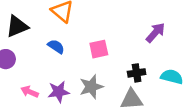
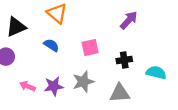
purple arrow: (155, 33) -> (129, 20), moved
black cross: (137, 73) -> (124, 60), moved

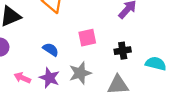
blue semicircle: (51, 45) -> (51, 49), moved
purple star: (54, 86) -> (49, 78), turned 30

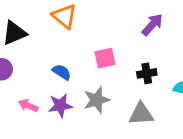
purple star: (49, 78) -> (60, 106), turned -30

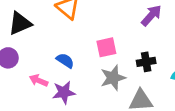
gray star: (97, 100) -> (113, 78), moved
pink arrow: (28, 106) -> (39, 80), moved

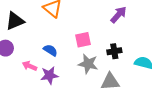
gray star: (113, 78) -> (88, 64), turned 30

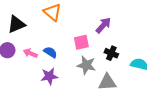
purple arrow: (119, 15) -> (103, 25), moved
black cross: (114, 51) -> (111, 53), turned 32
pink arrow: (30, 66) -> (30, 53), moved

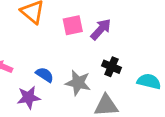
pink square: (81, 42) -> (73, 25), moved
blue semicircle: (50, 52) -> (45, 75), moved

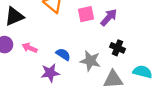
cyan semicircle: (149, 81) -> (142, 72), moved

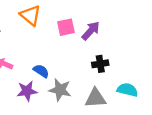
black cross: (117, 48) -> (100, 64), turned -32
gray star: (90, 61) -> (60, 90), moved

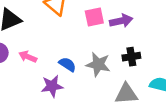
purple arrow: (91, 31) -> (121, 21), turned 36
gray star: (60, 90) -> (98, 64), moved

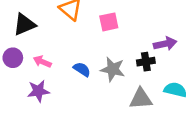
purple arrow: (121, 21) -> (165, 44), moved
purple star: (52, 86) -> (38, 91), moved

